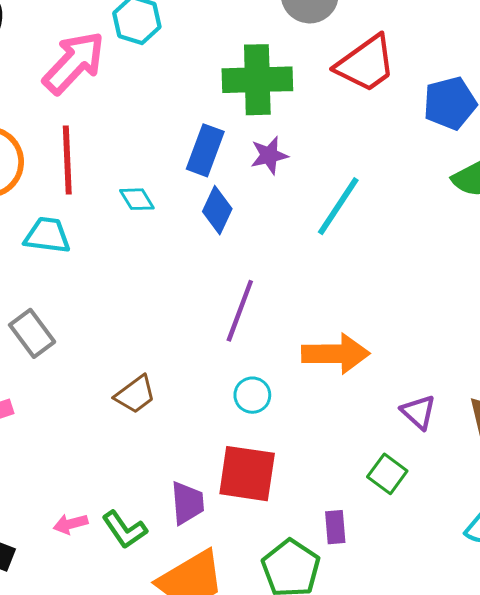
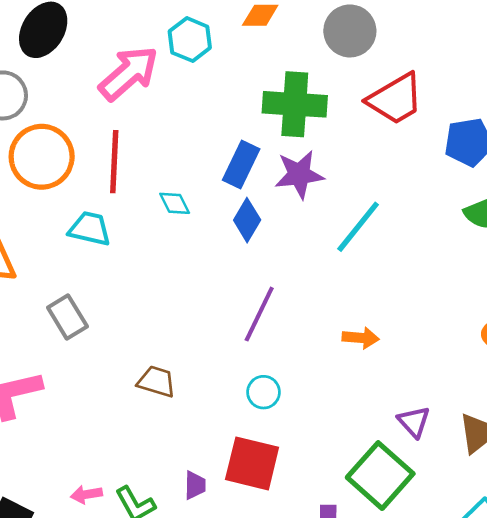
purple star: (269, 155) -> (299, 174), size x1.4
orange arrow: (336, 354) -> (361, 338), moved, size x0.6
brown trapezoid: (135, 394) -> (157, 382), turned -132
green square: (387, 474) -> (380, 476), size x1.8
purple trapezoid: (187, 503) -> (195, 485), size x0.7

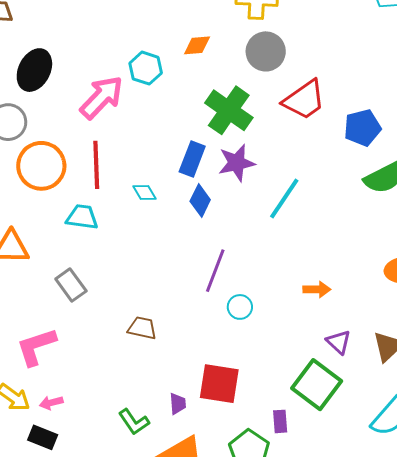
green cross: (295, 104) -> (229, 110), turned 36
orange arrow: (361, 338) -> (317, 289), moved
cyan circle: (264, 392) -> (240, 307), moved
pink arrow: (86, 494) -> (51, 403), moved

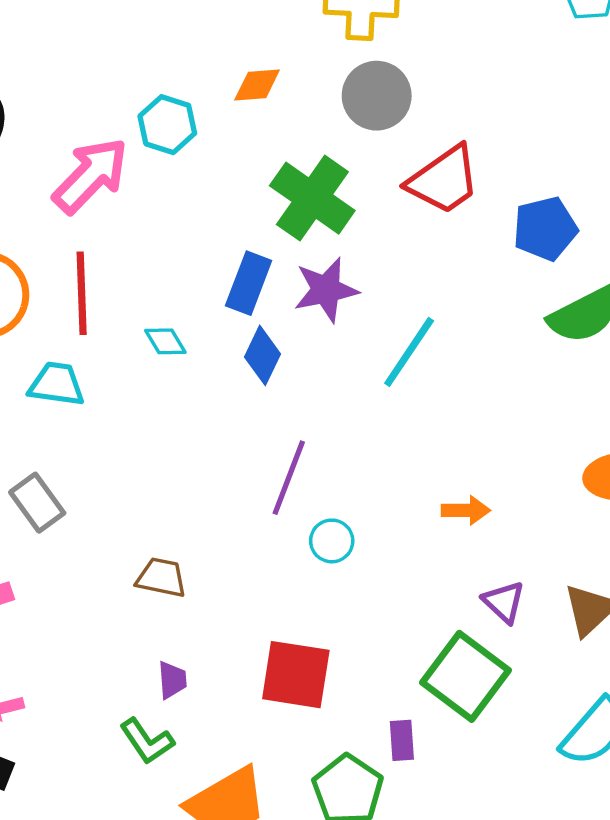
purple trapezoid: (178, 404) -> (172, 680), moved

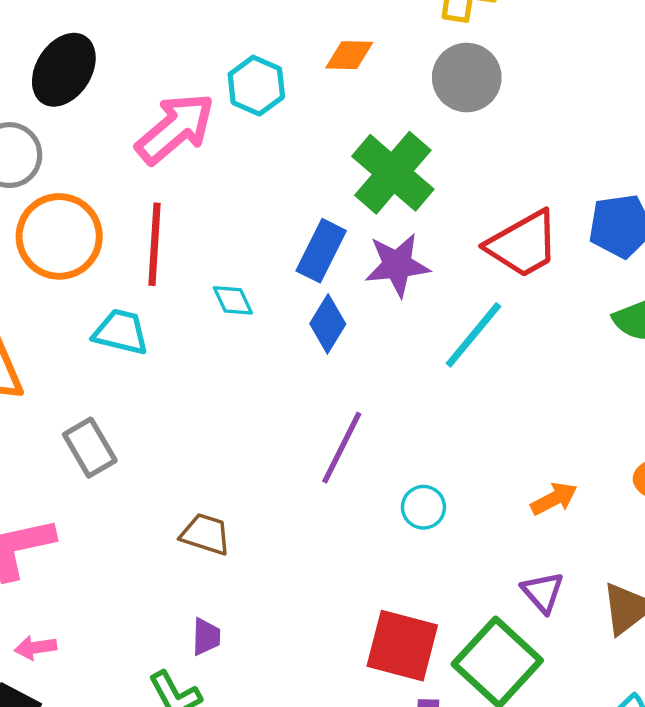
red trapezoid: (444, 180) -> (523, 244), moved
orange arrow: (466, 510) -> (554, 499), moved, turned -33
cyan circle: (332, 541) -> (423, 507), moved
red square: (296, 675) -> (402, 646), moved

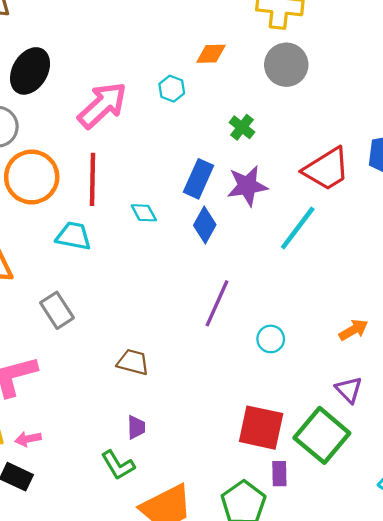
cyan hexagon: (256, 86) -> (172, 89), moved, size x0.7
green cross: (393, 173) -> (242, 127), size x0.5

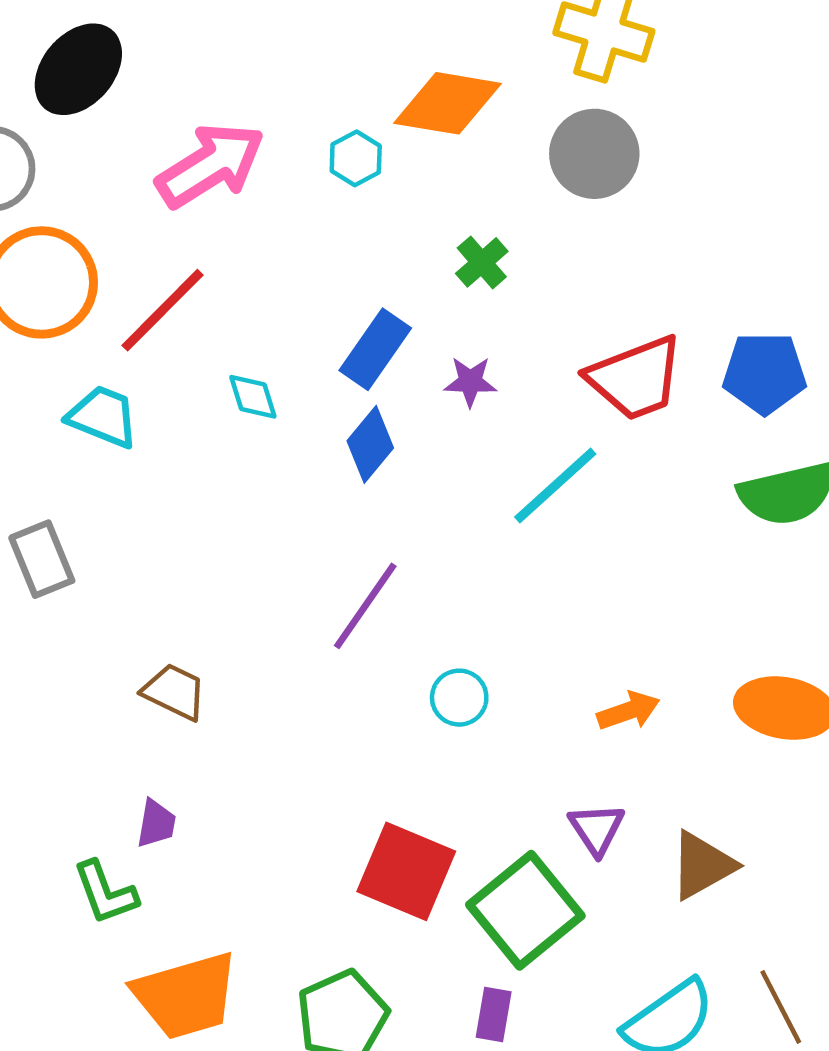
orange diamond: (211, 54) -> (447, 103), size x1.6
red line: (92, 179) -> (163, 310), turned 33
purple star: (247, 186) -> (470, 382), size x0.6
purple rectangle: (279, 474) -> (494, 1015), moved

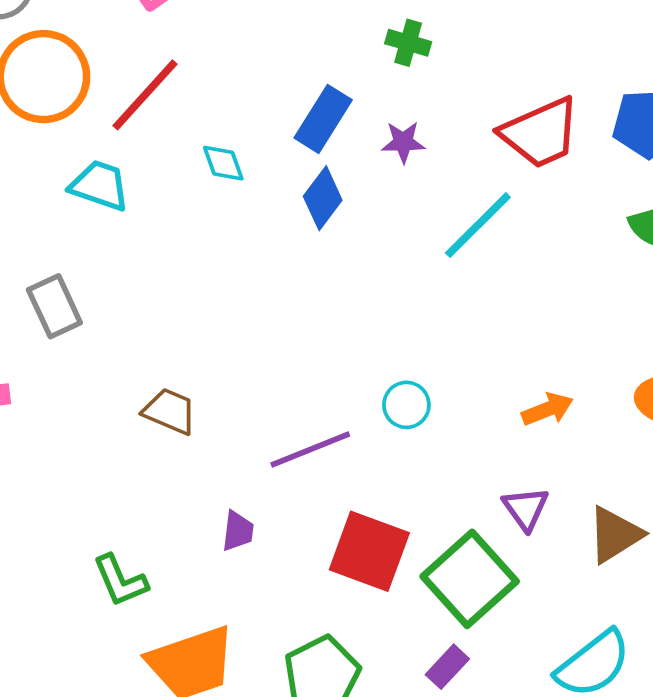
green cross: (482, 262) -> (408, 43), turned -30
purple line: (365, 606) -> (310, 450), moved, turned 36
purple trapezoid: (156, 824) -> (238, 531), moved
purple rectangle: (494, 1015) -> (447, 667), turned 36

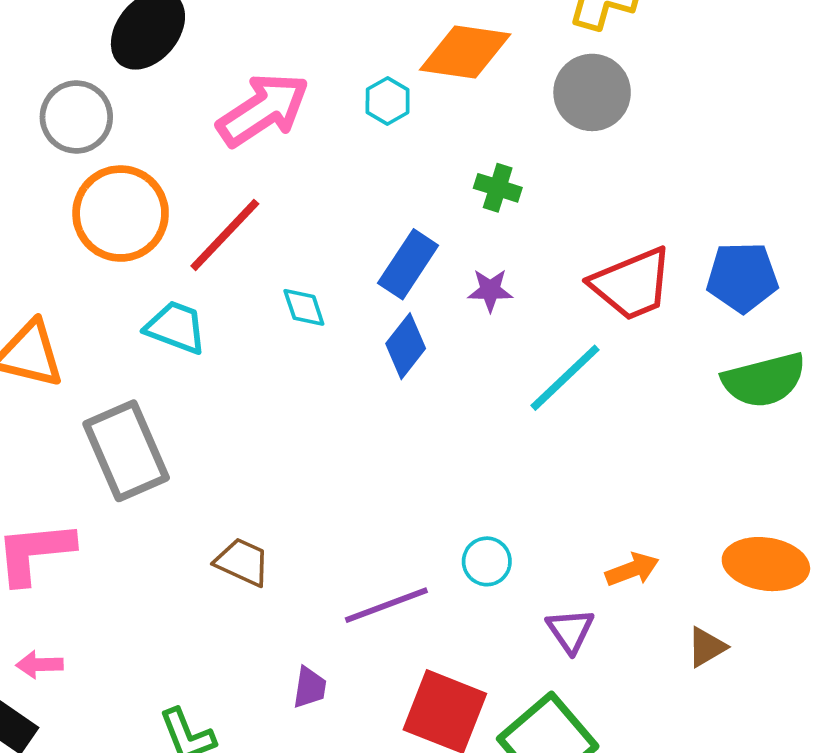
gray rectangle: (54, 306) -> (126, 451), size x1.5
purple triangle: (526, 508) -> (570, 631), moved
brown triangle: (615, 535) -> (707, 647), moved, size x0.7

